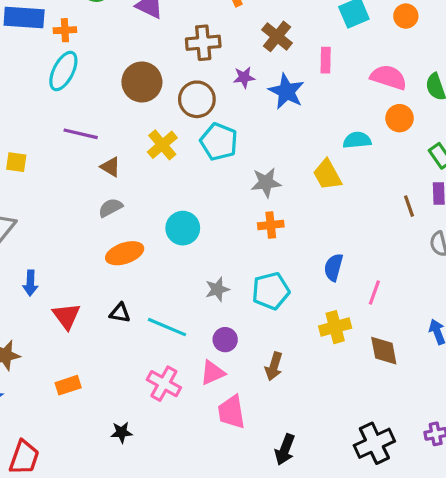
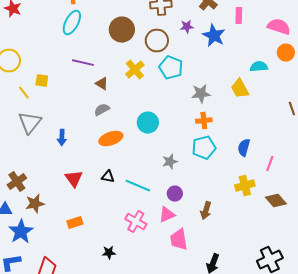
blue arrow: (30, 283) -> (62, 138), moved
cyan pentagon: (271, 291) -> (204, 148), moved
brown diamond: (384, 351) -> (276, 201), turned -30

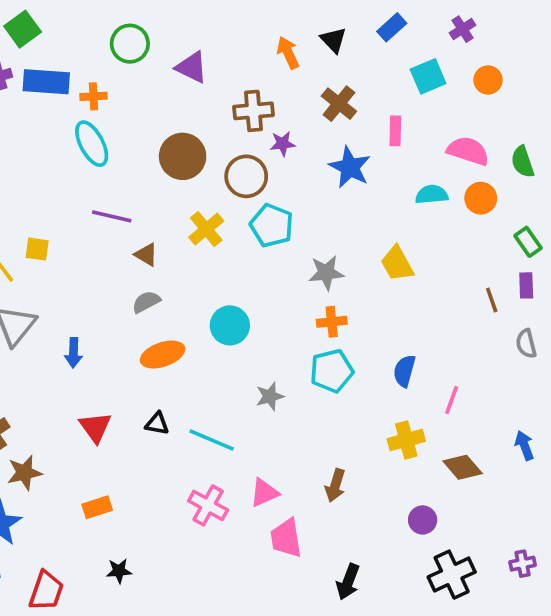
cyan ellipse: (72, 23) -> (92, 144), turned -55
purple star: (187, 27) -> (283, 144), moved
cyan semicircle: (259, 67) -> (432, 195), moved
purple circle: (175, 194) -> (423, 520), moved
black star: (109, 253) -> (119, 571), moved

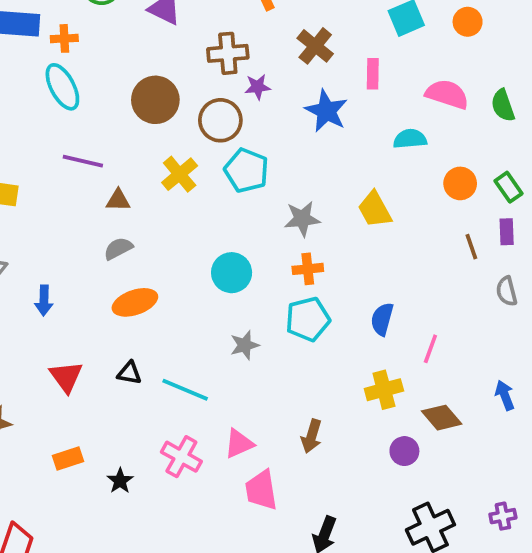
orange circle: (481, 198) -> (460, 183), moved
brown triangle: (146, 255) -> (118, 200), turned -30
cyan circle: (230, 325) -> (232, 273), moved
purple circle: (423, 520) -> (404, 451), moved
black star: (119, 571) -> (120, 481), moved, turned -30

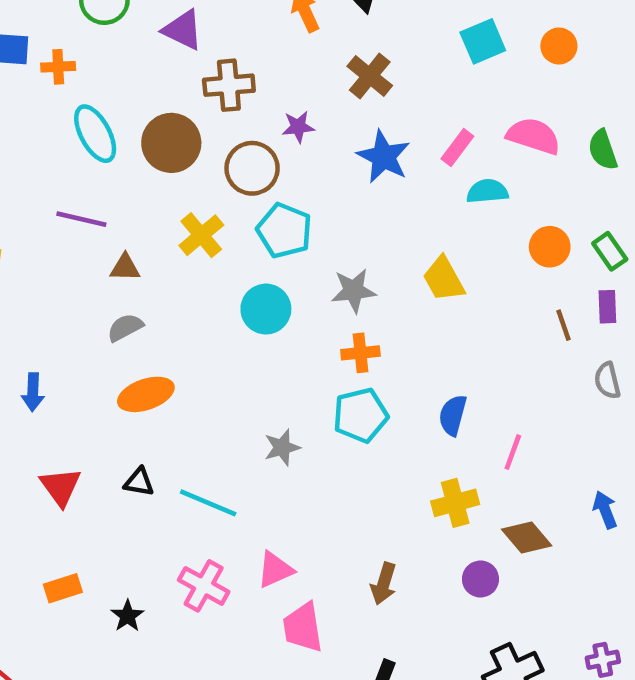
brown cross: (228, 53) -> (229, 85), moved
pink rectangle: (373, 74) -> (457, 148), moved, turned 36
cyan ellipse: (62, 87) -> (95, 134), moved
cyan circle: (232, 273) -> (266, 309), moved
brown arrow: (311, 436) -> (384, 584), moved

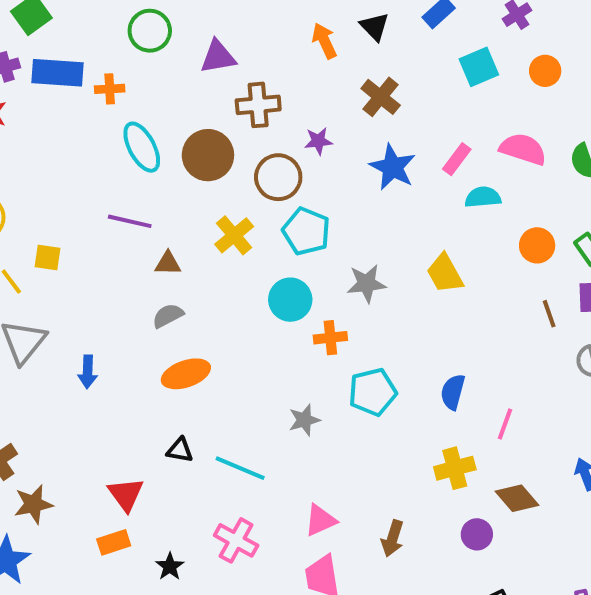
purple triangle: (183, 30) -> (218, 57), turned -36
orange cross: (360, 353) -> (330, 338), moved
red triangle: (61, 487) -> (126, 494), moved
pink triangle: (275, 570) -> (320, 520), moved

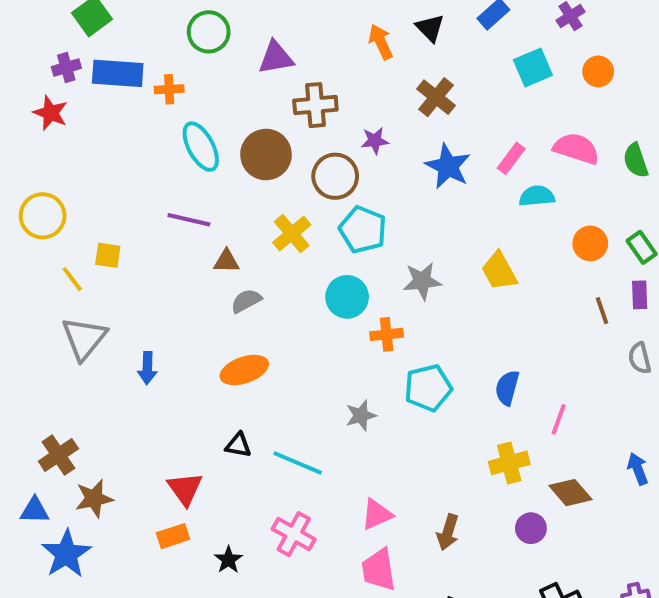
gray semicircle: (168, 316) -> (246, 301), moved

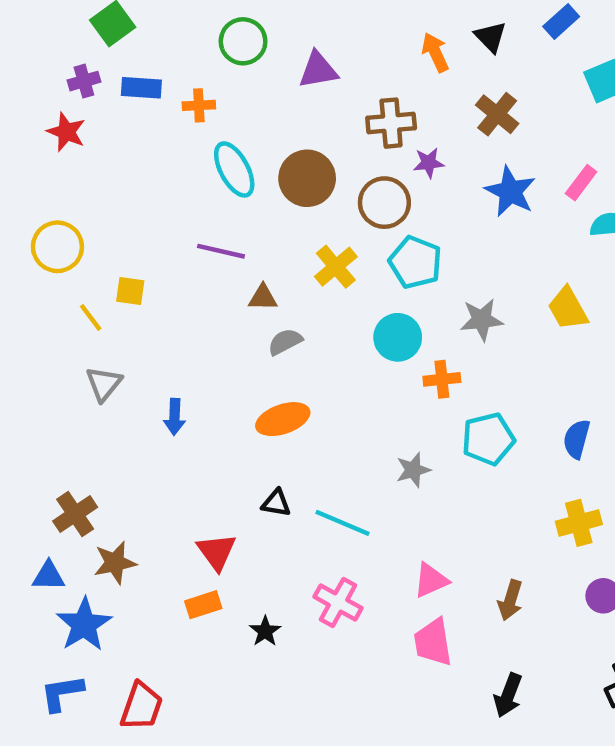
blue rectangle: (118, 73) -> (141, 88), size x0.7
brown cross: (315, 105) -> (391, 123), moved
gray triangle: (84, 338) -> (104, 384), size x0.7

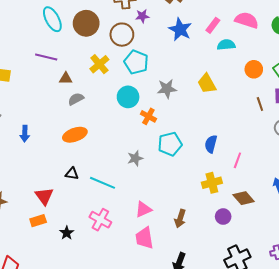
orange cross: (442, 379) -> (148, 116), turned 35

